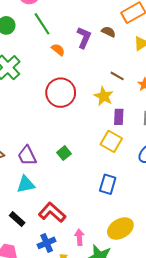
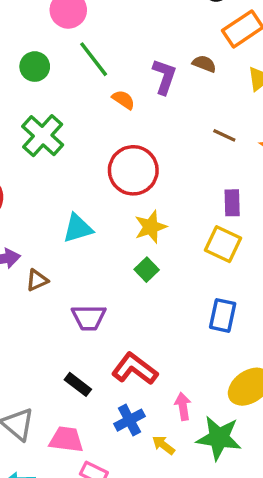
yellow star: (104, 96) -> (151, 227), moved, turned 30
purple trapezoid: (27, 156) -> (89, 318), moved, turned -60
cyan triangle: (26, 184) -> (78, 228), moved

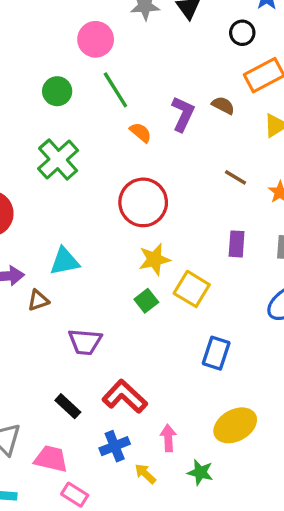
cyan triangle: (78, 228) -> (65, 261), moved
yellow square: (223, 244) -> (192, 289), moved
green star: (219, 438) -> (200, 472), size x0.6

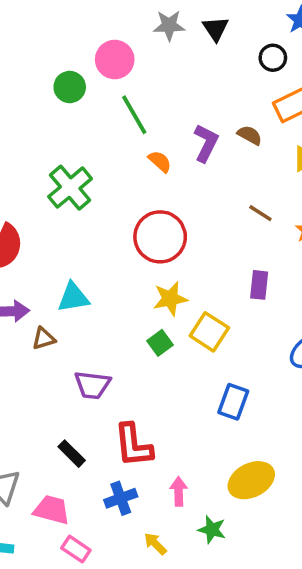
green circle: (57, 91) -> (70, 87), moved
red L-shape: (125, 397) -> (133, 445), turned -141
yellow arrow: (145, 474) -> (155, 544), moved

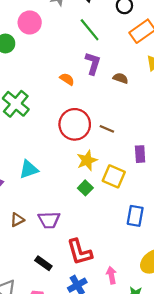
green line: (134, 115) -> (90, 30), moved
brown semicircle: (250, 135) -> (121, 78), moved
brown line: (260, 213) -> (107, 129), moved
purple rectangle: (259, 285) -> (140, 154), moved
brown triangle: (44, 339) -> (17, 220), moved

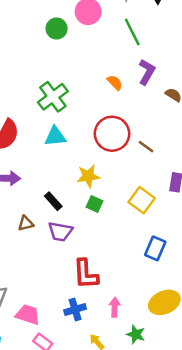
green line: (90, 30) -> (132, 32), moved
yellow star: (87, 160) -> (88, 176), moved
cyan triangle: (29, 169) -> (55, 136), moved
green square: (85, 188) -> (95, 204), moved, turned -32
black rectangle: (43, 263) -> (53, 201), moved

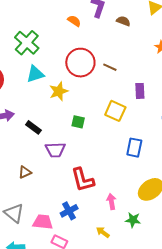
yellow star: (88, 176) -> (59, 91), moved
black rectangle: (53, 201) -> (33, 127), moved
brown triangle: (26, 223) -> (25, 172), moved
blue cross: (75, 310) -> (69, 211), moved

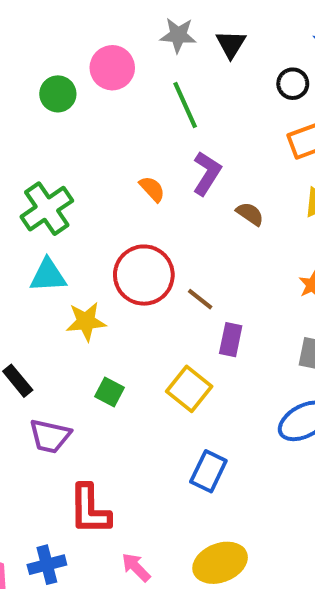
purple rectangle: (140, 91) -> (231, 340), moved
pink arrow: (111, 202) -> (136, 567), turned -49

